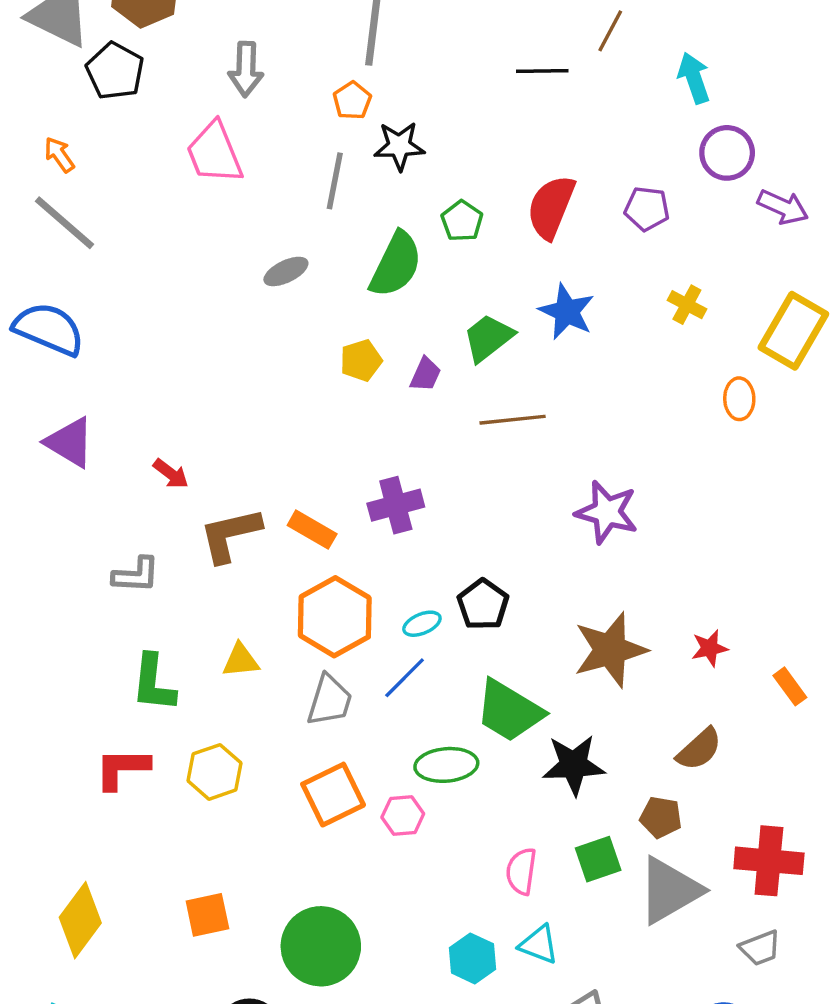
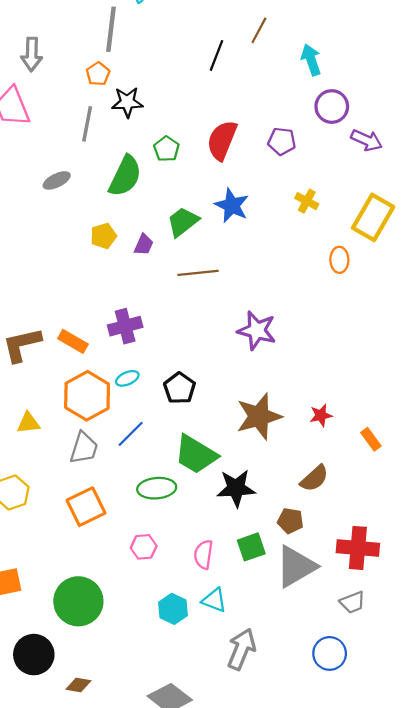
black line: (542, 71) -> (216, 55), turned -68
cyan ellipse: (422, 624) -> (127, 378), moved
pink hexagon: (403, 815) -> (144, 547), moved

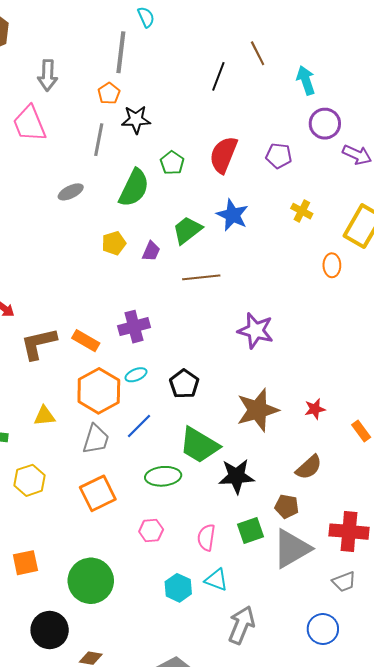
brown line: (259, 30) -> (258, 53), turned -55

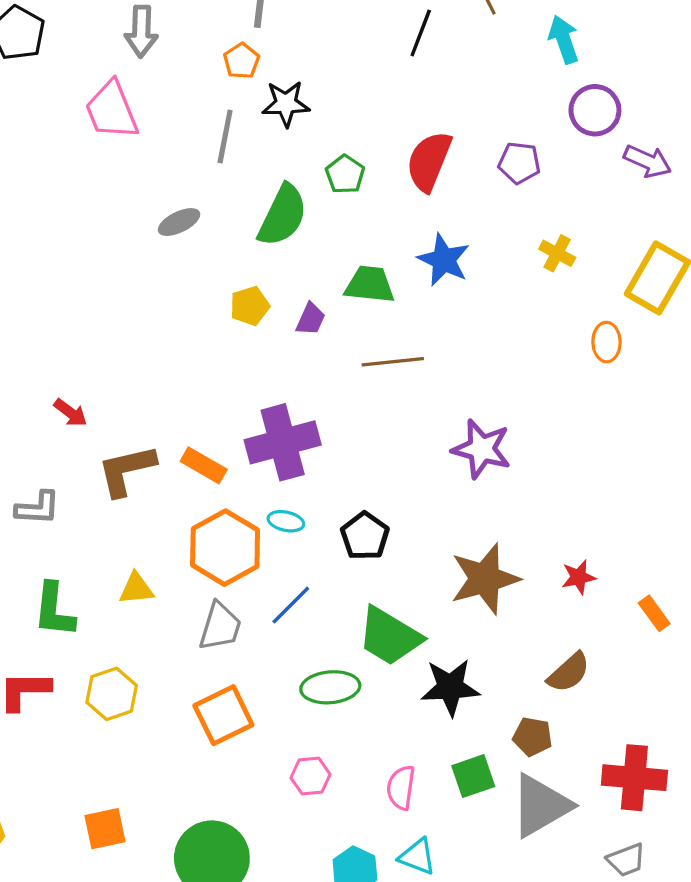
green trapezoid: (187, 230) -> (370, 285), turned 44
purple cross: (134, 327) -> (283, 442), size x1.4
cyan ellipse: (136, 375) -> (286, 521), turned 35

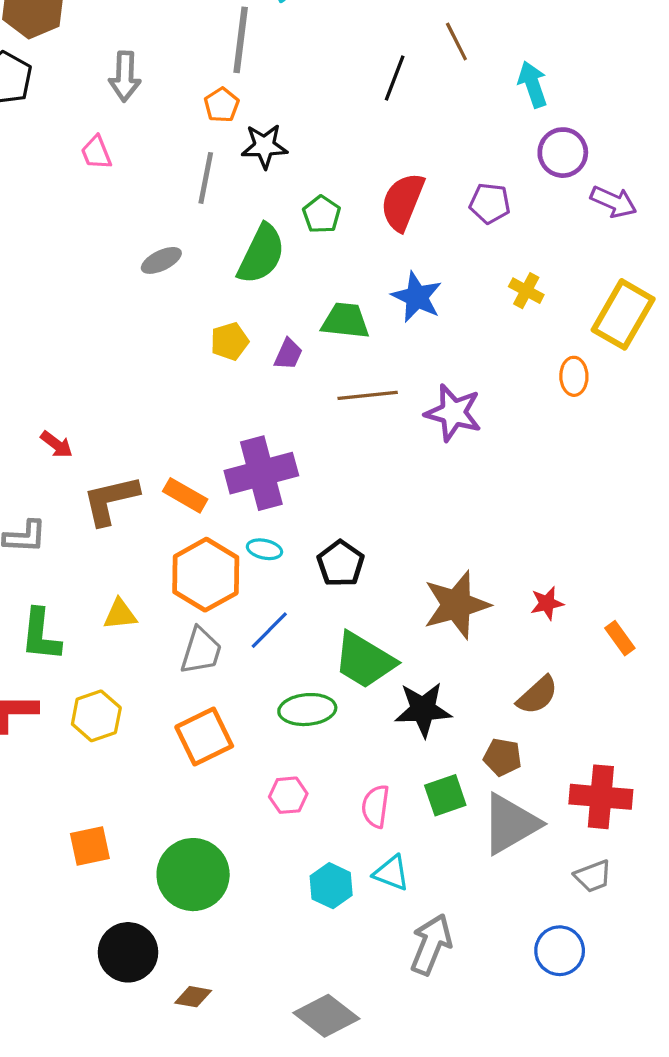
pink trapezoid: (112, 110) -> (96, 153), size x0.6
purple star: (482, 449) -> (453, 413), moved

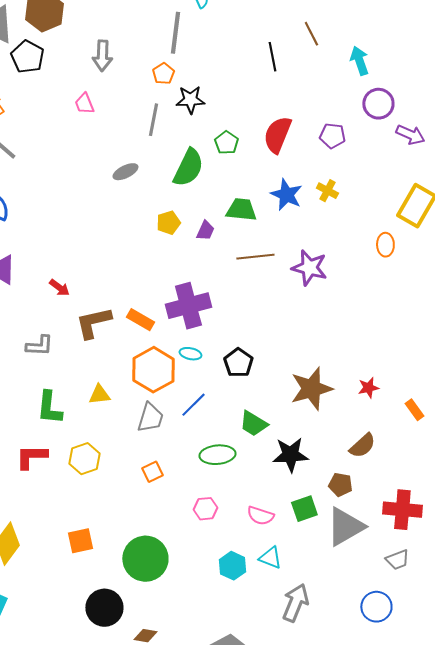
black line: (395, 78) -> (272, 57), turned -32
yellow cross: (526, 291) -> (327, 191), moved
green trapezoid: (364, 660) -> (253, 424), size x0.7
orange square: (204, 736) -> (152, 472), size x0.6
pink semicircle: (376, 806) -> (260, 516), turned -80

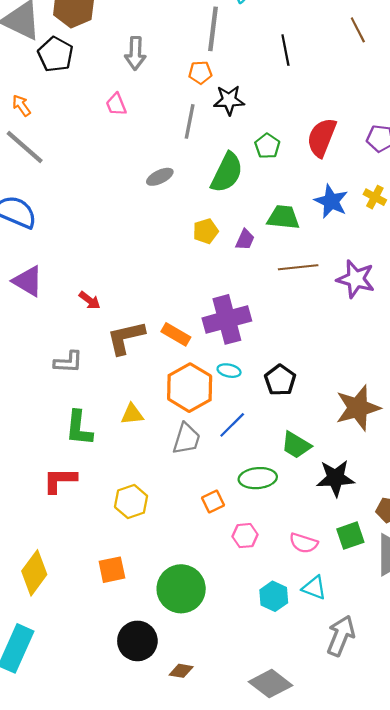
black line: (272, 57) -> (285, 50), moved
orange pentagon: (163, 74) -> (200, 72), turned 30
yellow hexagon: (84, 459) -> (131, 502), moved
orange square: (152, 472) -> (213, 502), moved

